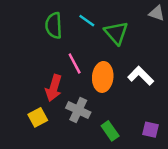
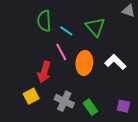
cyan line: (87, 21) -> (66, 31), moved
gray cross: (78, 110) -> (64, 101), moved

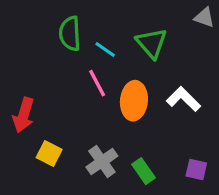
red arrow: (44, 72) -> (24, 115), moved
yellow square: (31, 96) -> (49, 153), turned -35
gray cross: (64, 101) -> (102, 161), turned 30

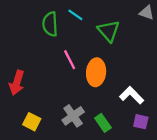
cyan line: (105, 50) -> (75, 15), moved
white L-shape: (184, 99) -> (132, 95), moved
yellow square: (49, 153) -> (32, 122), moved

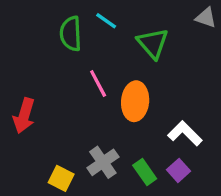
yellow square: (32, 122) -> (61, 178), moved
purple square: (141, 122) -> (179, 170), moved, turned 35

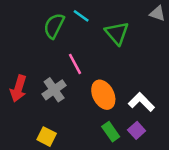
green semicircle: (71, 34) -> (54, 26), turned 30
orange ellipse: (135, 101) -> (103, 95), moved, turned -32
gray cross: (103, 162) -> (54, 90), moved

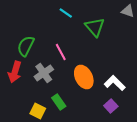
green semicircle: (54, 26) -> (26, 46), moved
green rectangle: (111, 132) -> (59, 102), moved

